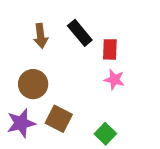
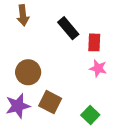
brown arrow: (41, 36) -> (23, 15), moved

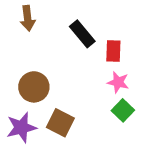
green square: (90, 115) -> (123, 110), moved

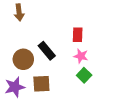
black rectangle: (82, 34) -> (47, 51), moved
brown square: (60, 123) -> (41, 84), turned -30

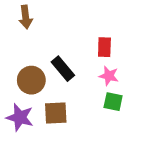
green square: (84, 75) -> (113, 102), turned -32
purple star: (15, 87) -> (20, 117), turned 30

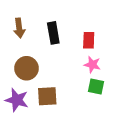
brown arrow: (26, 17) -> (19, 28), moved
black rectangle: (63, 69) -> (53, 33), moved, turned 30

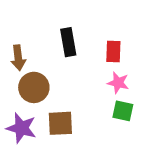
brown arrow: (19, 28) -> (18, 58), moved

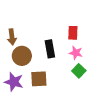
black rectangle: (68, 42) -> (50, 49), moved
green square: (123, 111) -> (79, 71), turned 32

